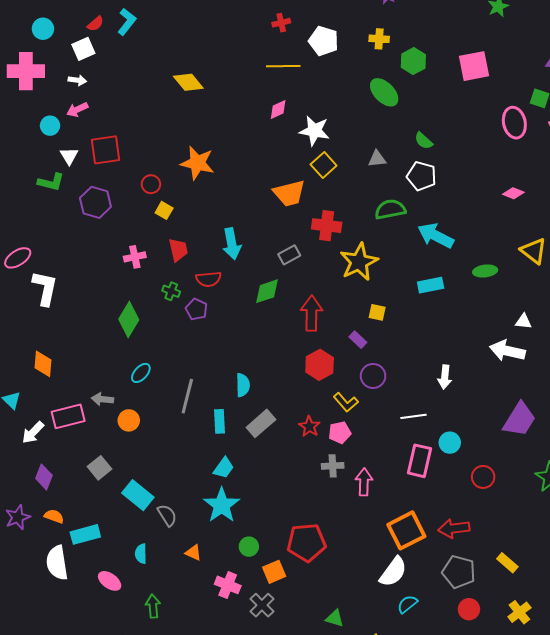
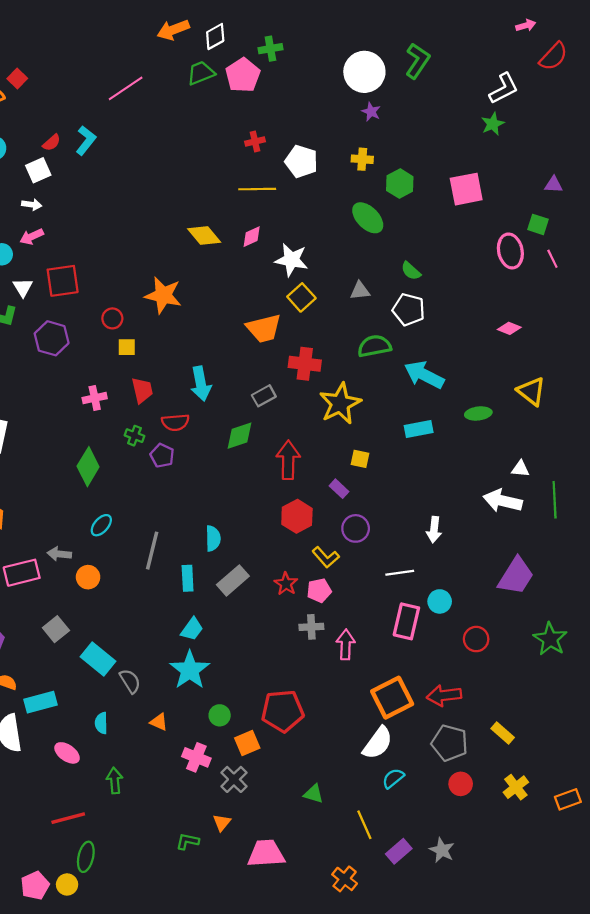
yellow diamond: (188, 82) -> (204, 235), moved
yellow square: (164, 210) -> (127, 347), turned -30

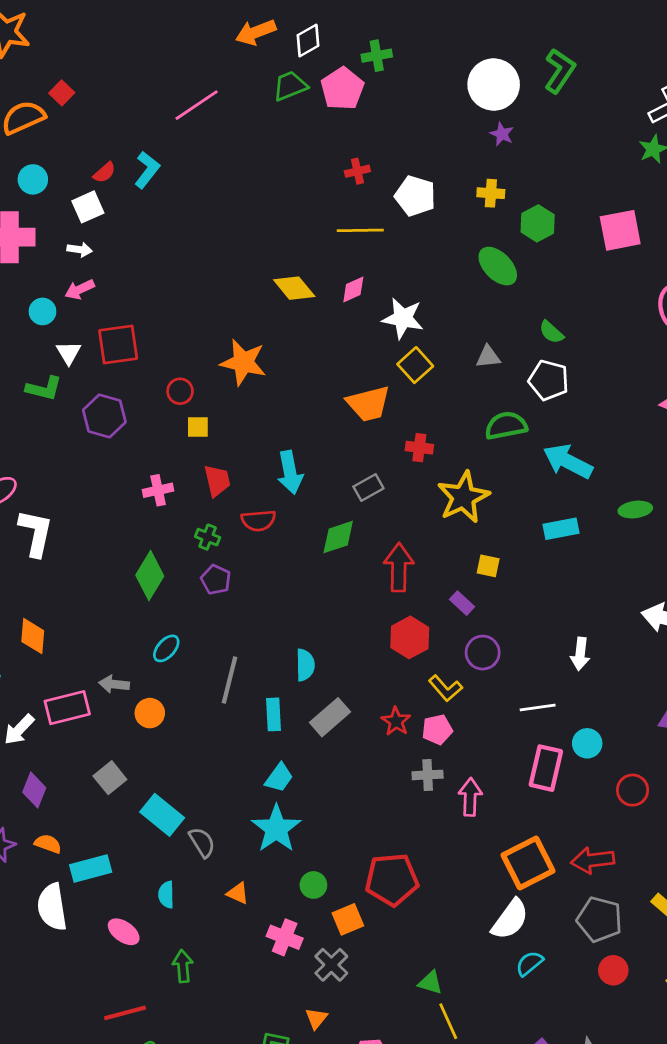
red cross: (305, 364) -> (419, 448), size x0.7
purple pentagon: (162, 456) -> (216, 580), moved
yellow line: (364, 825) -> (448, 1021), moved

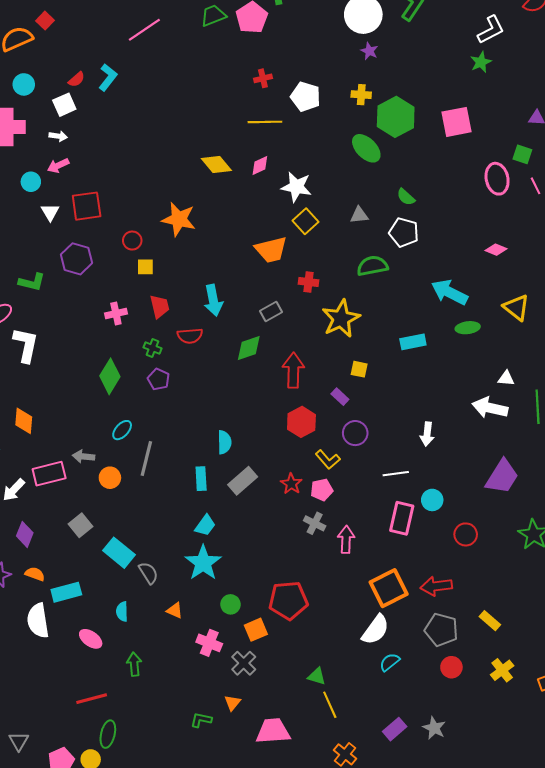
green hexagon: (538, 223) -> (396, 117), size x1.5
green L-shape: (44, 388) -> (32, 282), moved
cyan arrow: (568, 461) -> (449, 292), moved
gray line: (230, 680) -> (146, 458), moved
gray cross: (428, 775) -> (315, 523), turned 30

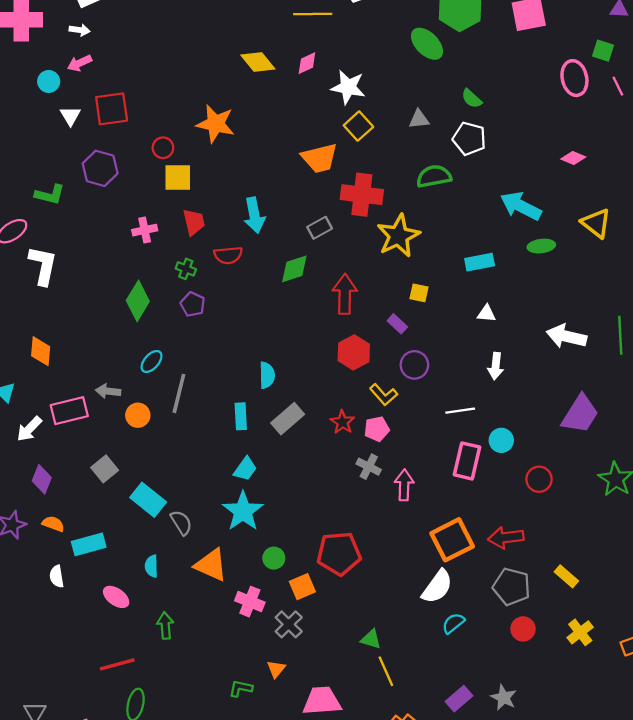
yellow square: (145, 267) -> (178, 177), size x1.5
red cross: (309, 282) -> (362, 195), size x1.8
white triangle: (506, 378) -> (486, 313), moved
orange triangle: (175, 610) -> (211, 565), size x1.8
white semicircle: (38, 621) -> (57, 576), size x0.6

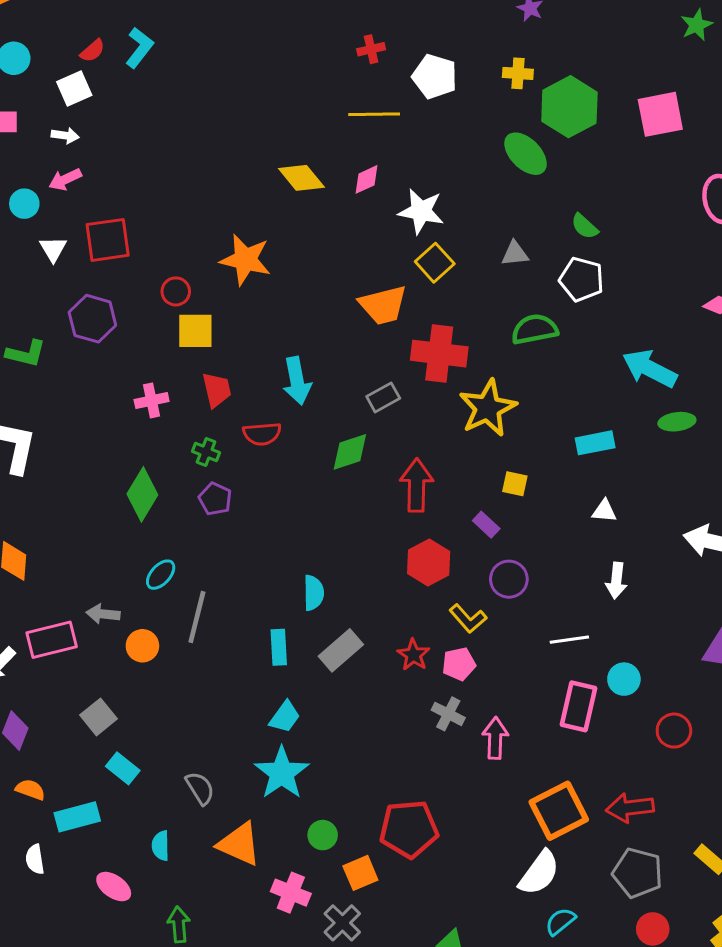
cyan rectangle: (148, 500) -> (123, 768), moved, size x0.7

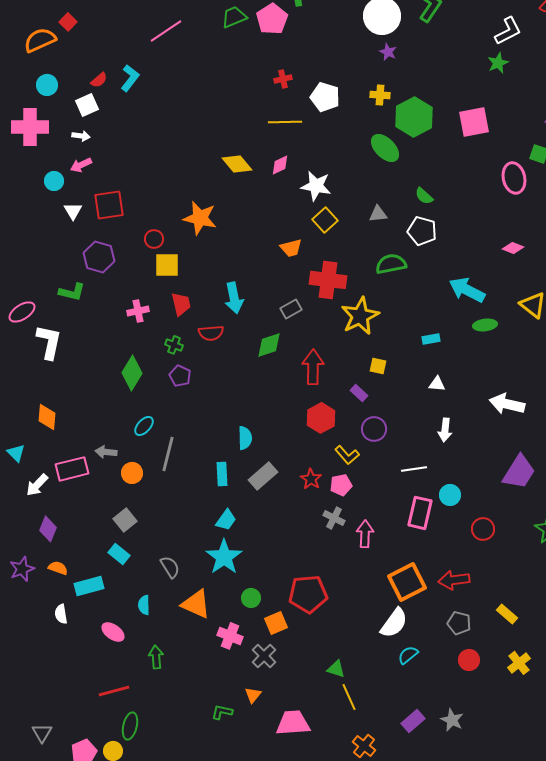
orange trapezoid: (383, 305) -> (291, 248), size x0.7
green L-shape: (26, 354) -> (72, 292), moved
cyan rectangle: (595, 443) -> (431, 339), size x0.7
gray square: (99, 717) -> (125, 520), moved
gray pentagon: (638, 873) -> (459, 623), size x0.7

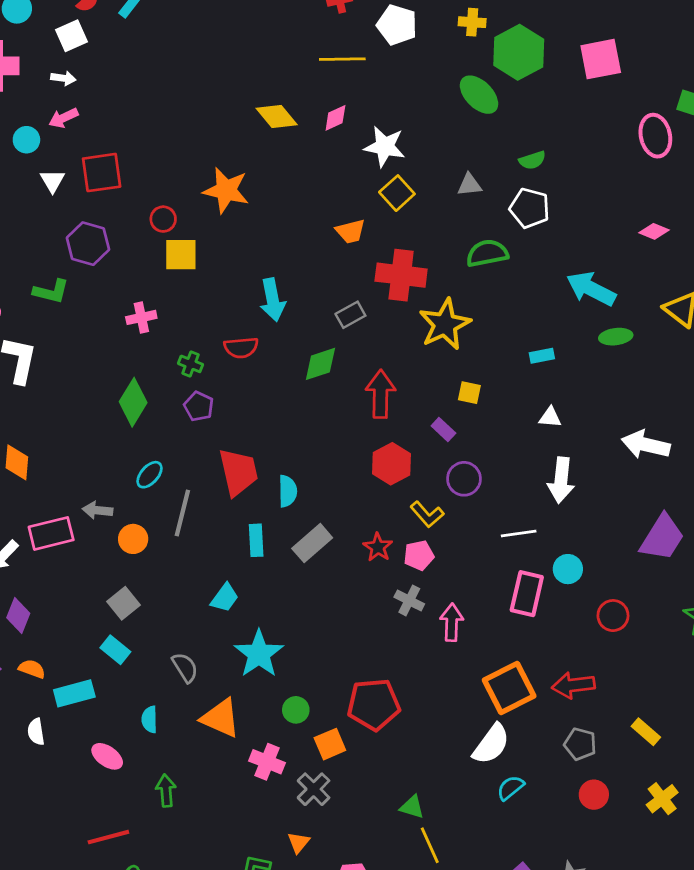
green semicircle: (424, 196) -> (532, 160), turned -60
red trapezoid: (181, 304) -> (238, 472), moved, size x1.5
white arrow: (445, 430) -> (561, 480), size x1.4
cyan trapezoid: (226, 520) -> (225, 598), moved

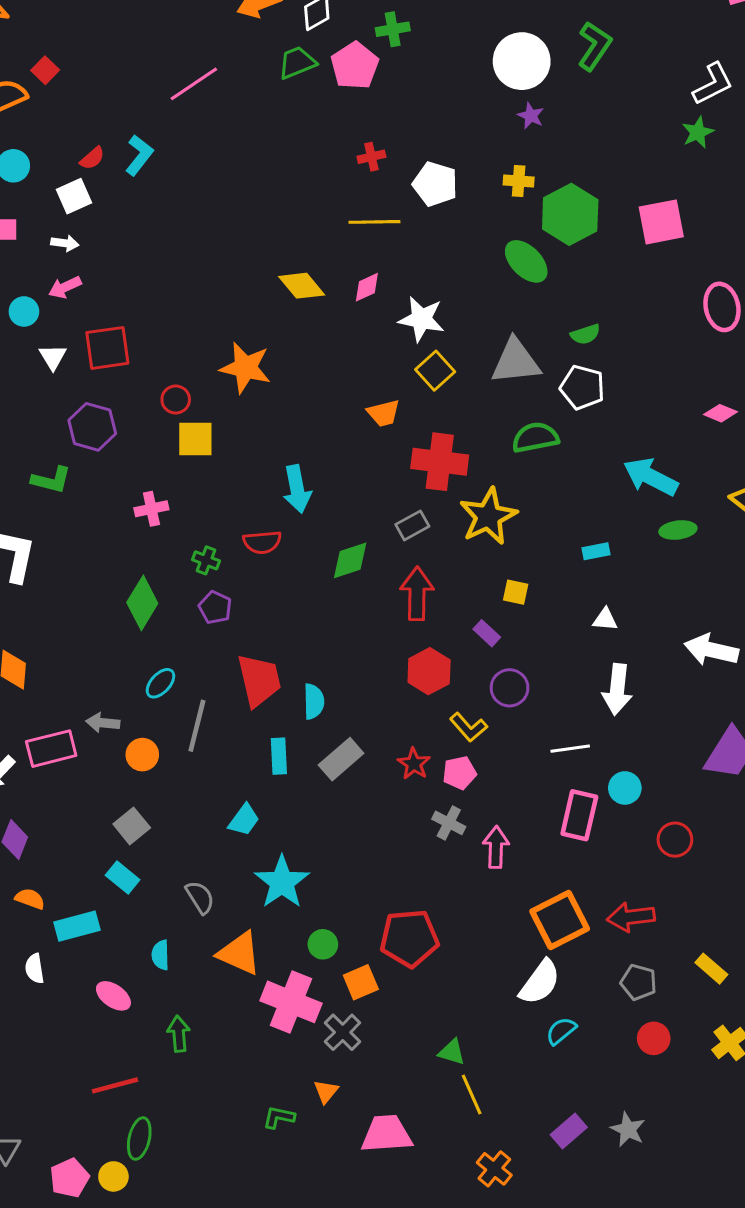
gray triangle: (469, 185) -> (516, 362), size x1.8
gray rectangle: (350, 315) -> (412, 525), moved
pink cross: (267, 762) -> (291, 1002), size x1.5

